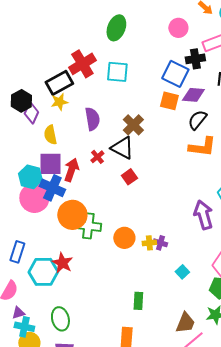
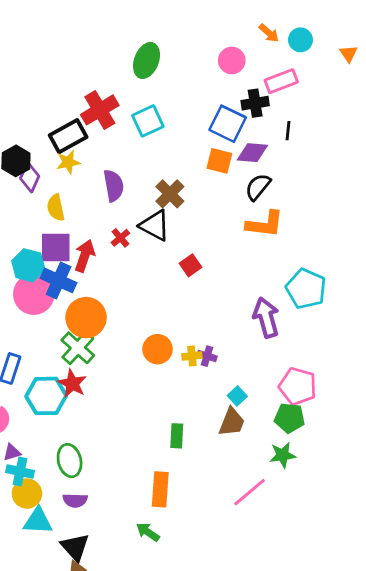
cyan square: (117, 72) -> (148, 121), turned -30
red square: (129, 177) -> (191, 265), moved
green cross: (88, 226) -> (78, 348), moved, turned 35
brown trapezoid: (185, 323) -> (232, 422), moved

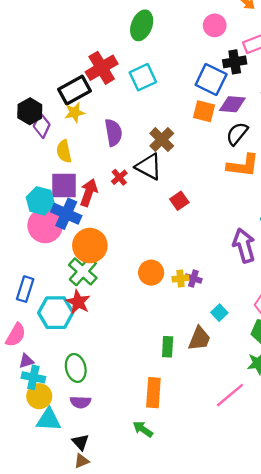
brown trapezoid: (232, 422) -> (199, 339), moved
black triangle: (75, 547) -> (80, 442), size x0.7

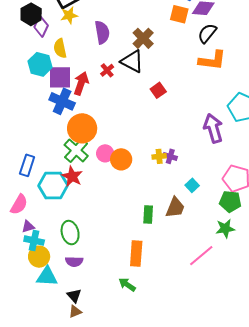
cyan hexagon: (40, 201) -> (40, 64), moved
pink circle: (45, 226) -> (105, 153), moved, size x0.6
orange circle: (151, 273) -> (121, 159), moved

